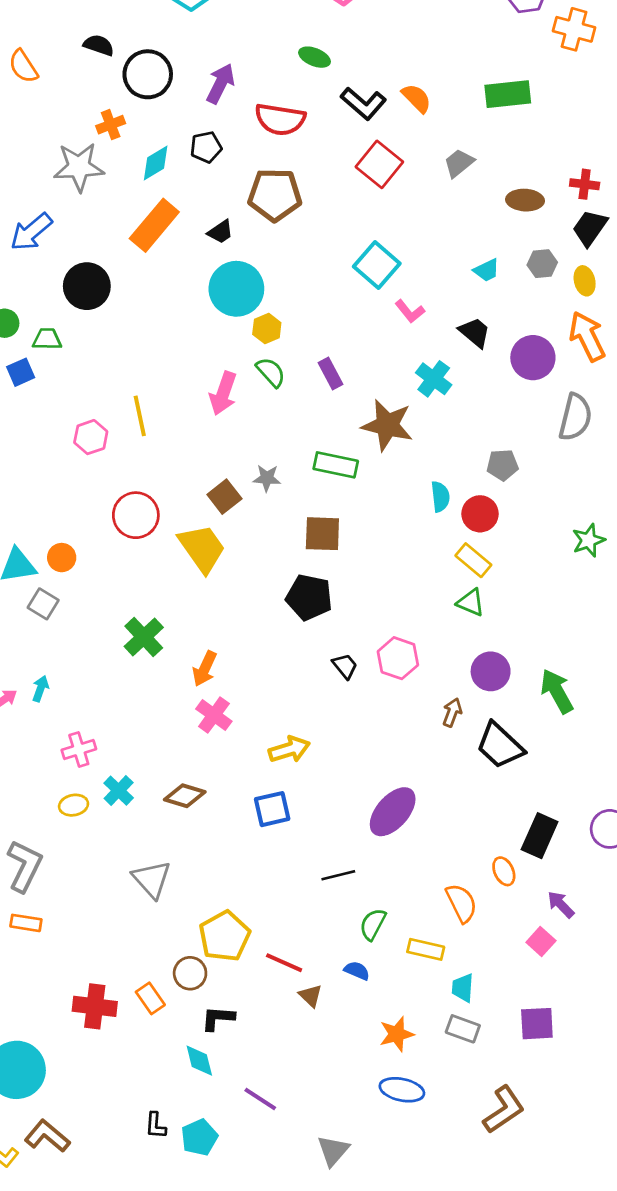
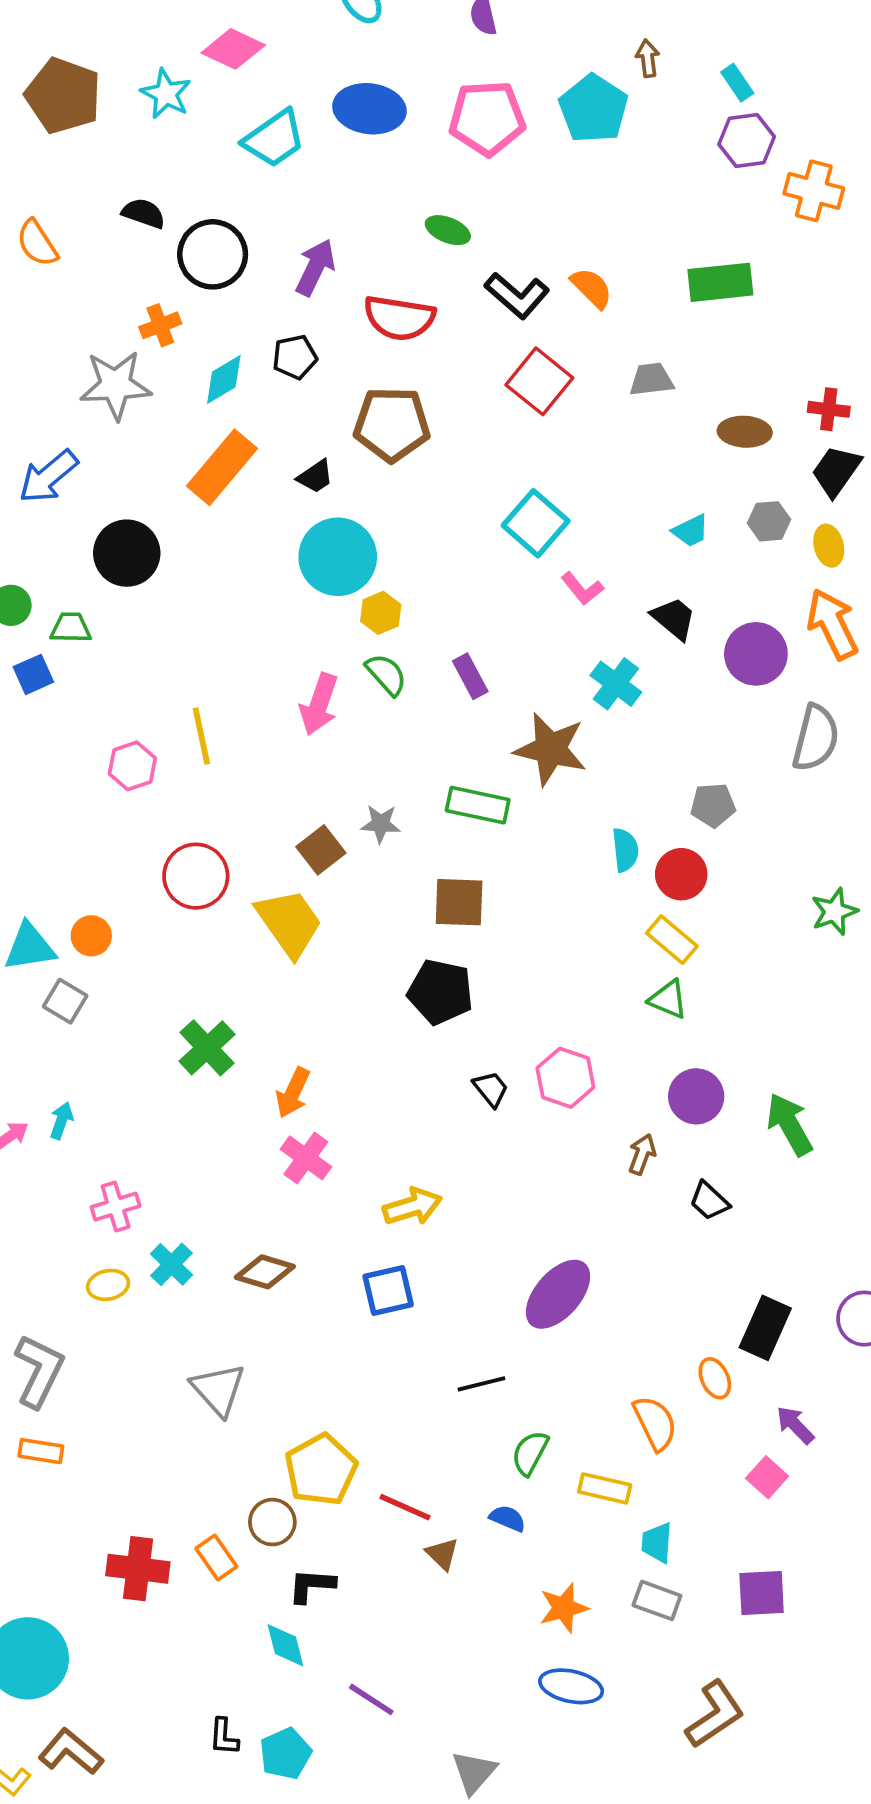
gray trapezoid: (459, 163) -> (651, 379), turned 32
black trapezoid: (500, 746) -> (709, 1201), size x0.6

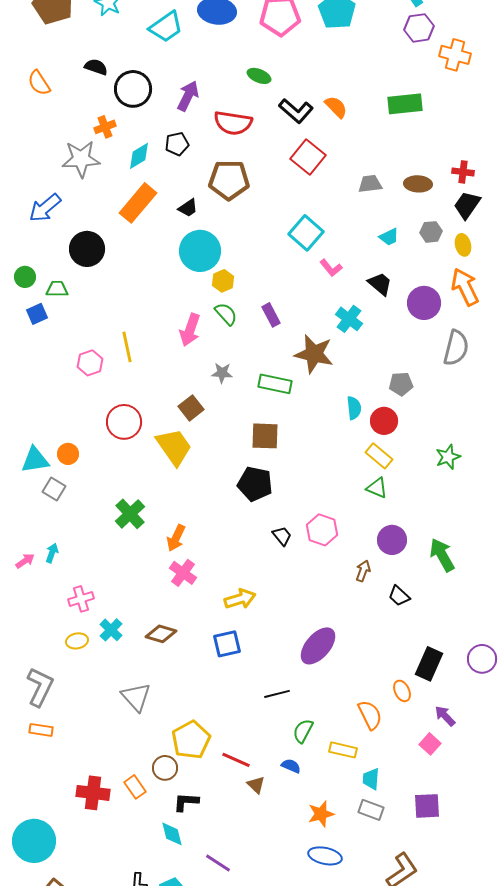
gray trapezoid: (651, 379) -> (370, 184), moved
gray star: (381, 824) -> (222, 373), moved
green star: (834, 912) -> (448, 457), moved

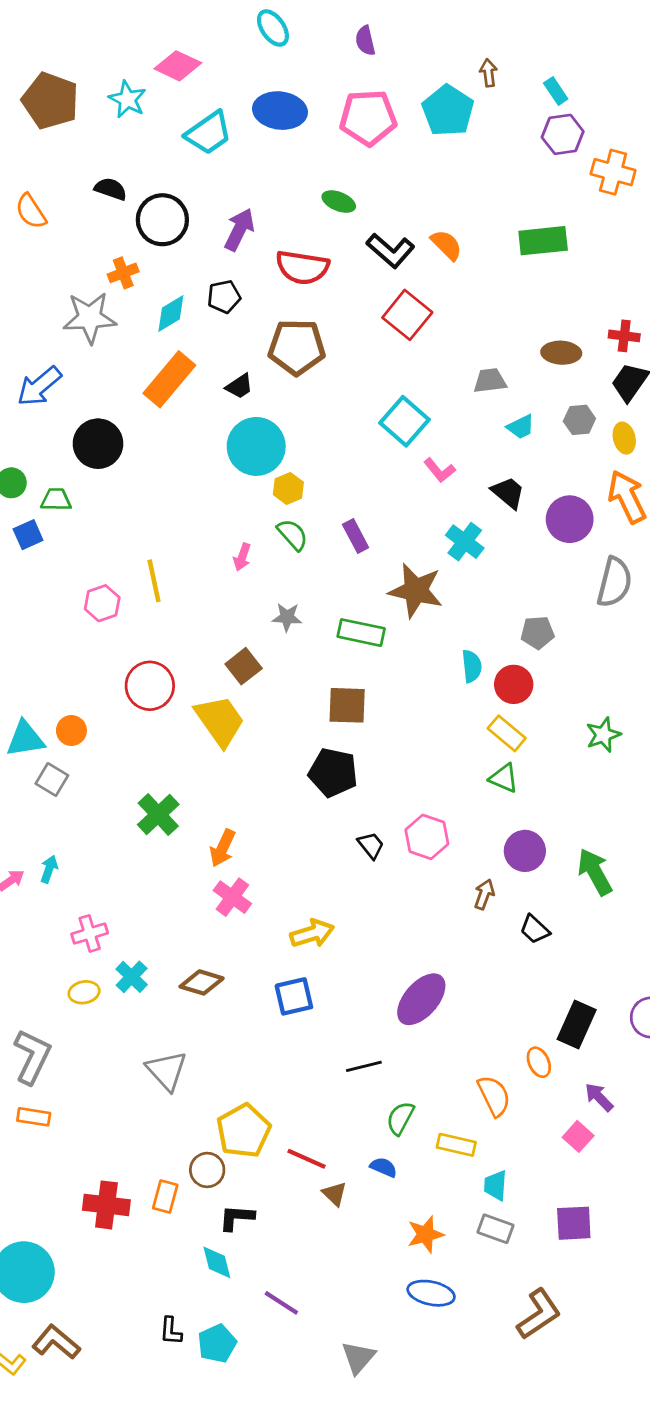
gray trapezoid: (370, 184) -> (490, 381), moved
pink arrow: (190, 330) -> (242, 557), size x0.6
orange rectangle: (135, 787) -> (165, 1197), turned 50

